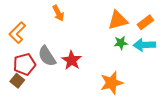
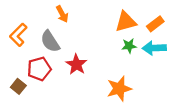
gray semicircle: (47, 56) -> (50, 41), moved
red pentagon: (24, 64) -> (39, 69), moved

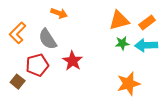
orange arrow: (62, 14) -> (59, 13), turned -42
orange star: (119, 89) -> (128, 84), moved

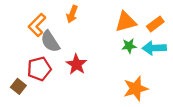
orange arrow: (59, 13) -> (72, 14), moved, turned 91
orange L-shape: (18, 33) -> (37, 25), moved

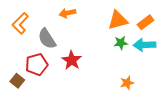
orange arrow: (72, 14) -> (67, 13), turned 56
orange L-shape: (37, 25) -> (20, 23), moved
orange star: (136, 89) -> (127, 83), size x0.6

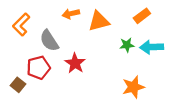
orange triangle: (118, 20) -> (99, 21), moved
orange rectangle: (145, 22) -> (142, 16), moved
orange star: (127, 83) -> (133, 87), size x1.5

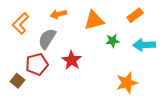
orange arrow: (71, 14) -> (58, 14), moved
gray semicircle: (49, 41) -> (47, 39), turned 65
green star: (127, 45) -> (113, 41), moved

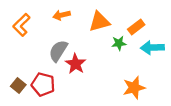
orange rectangle: (135, 15) -> (136, 27), moved
gray semicircle: (47, 39) -> (58, 51), moved
red pentagon: (37, 64) -> (43, 84), moved, turned 30

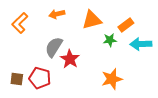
brown square: (18, 85) -> (17, 79), turned -32
orange star: (134, 88) -> (112, 79), moved

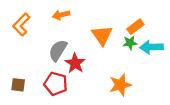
orange triangle: (92, 20) -> (102, 35), moved, turned -50
green star: (110, 40) -> (130, 43), moved
red pentagon: (40, 78) -> (56, 84), moved

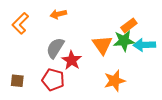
orange triangle: (102, 35) -> (102, 45), moved
green star: (130, 43) -> (124, 41), size x1.5

